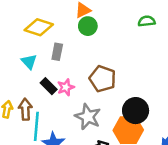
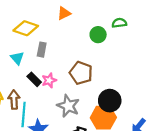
green circle: (88, 26) -> (98, 35), moved

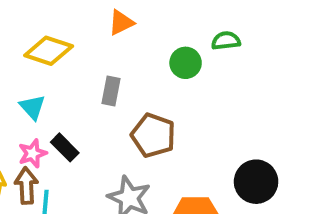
gray rectangle: (42, 50) -> (111, 91), moved
pink star: (49, 80) -> (32, 153), moved
black circle: (110, 101) -> (256, 182), moved

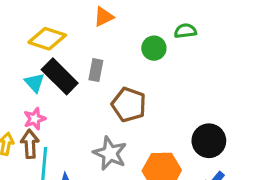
black rectangle: (65, 147) -> (60, 76), moved, size x1.6

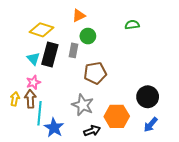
green circle: (154, 48) -> (88, 36), moved
black rectangle: (60, 76) -> (50, 55), turned 60
brown pentagon: (129, 105) -> (95, 73), turned -30

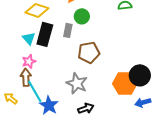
yellow arrow: (15, 99) -> (11, 98), moved, turned -64
cyan line: (40, 113) -> (35, 91), turned -35
orange hexagon: (117, 116) -> (125, 83), moved
blue arrow: (151, 125) -> (143, 102), turned 35

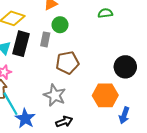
black circle: (140, 75) -> (125, 67), moved
blue arrow: (143, 102) -> (124, 115), turned -56

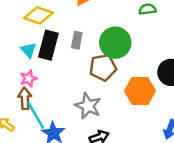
green circle: (60, 25) -> (115, 43), moved, size x1.6
orange hexagon: (105, 95) -> (140, 91), moved

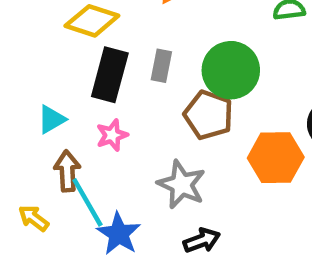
cyan triangle: (29, 50) -> (52, 119), moved, turned 42
brown pentagon: (103, 67) -> (208, 115), turned 30
pink star: (29, 79) -> (112, 135), moved

